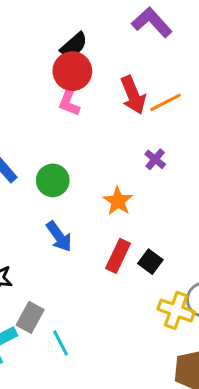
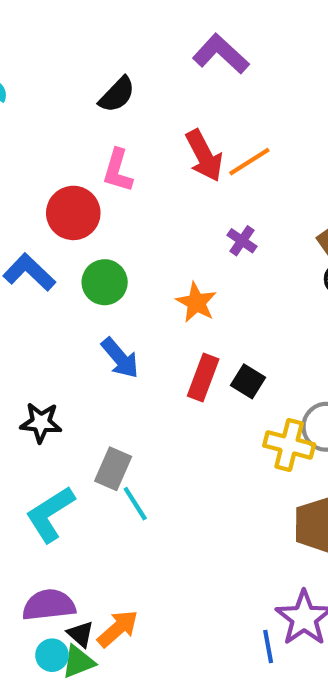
red circle: (72, 71) -> (73, 213), moved
gray rectangle: (30, 317) -> (113, 469), moved

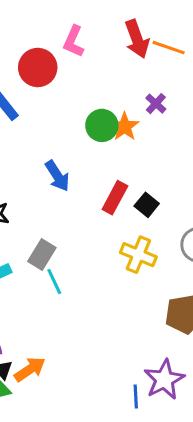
orange line: (249, 162) -> (169, 48), turned 44
green circle: (105, 282) -> (102, 125), moved
orange star: (196, 302) -> (125, 127), moved
yellow cross: (289, 445) -> (138, 255), moved

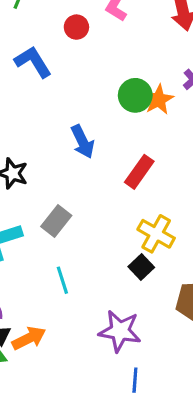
red circle: (38, 67) -> (76, 27), size x0.6
black square: (147, 205) -> (141, 267), moved
cyan line: (54, 281) -> (62, 280), moved
purple star: (164, 380) -> (120, 331), moved, turned 30

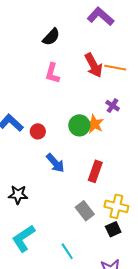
red circle: (76, 27) -> (38, 131), moved
gray rectangle: (56, 221) -> (85, 211), moved, turned -60
black square: (141, 267) -> (113, 229), turned 35

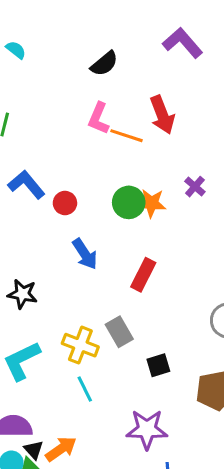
orange line: (115, 68) -> (126, 136), moved
purple cross: (113, 106) -> (195, 187), moved
orange star: (94, 124) -> (151, 203), turned -30
yellow cross: (116, 206) -> (80, 345), moved

